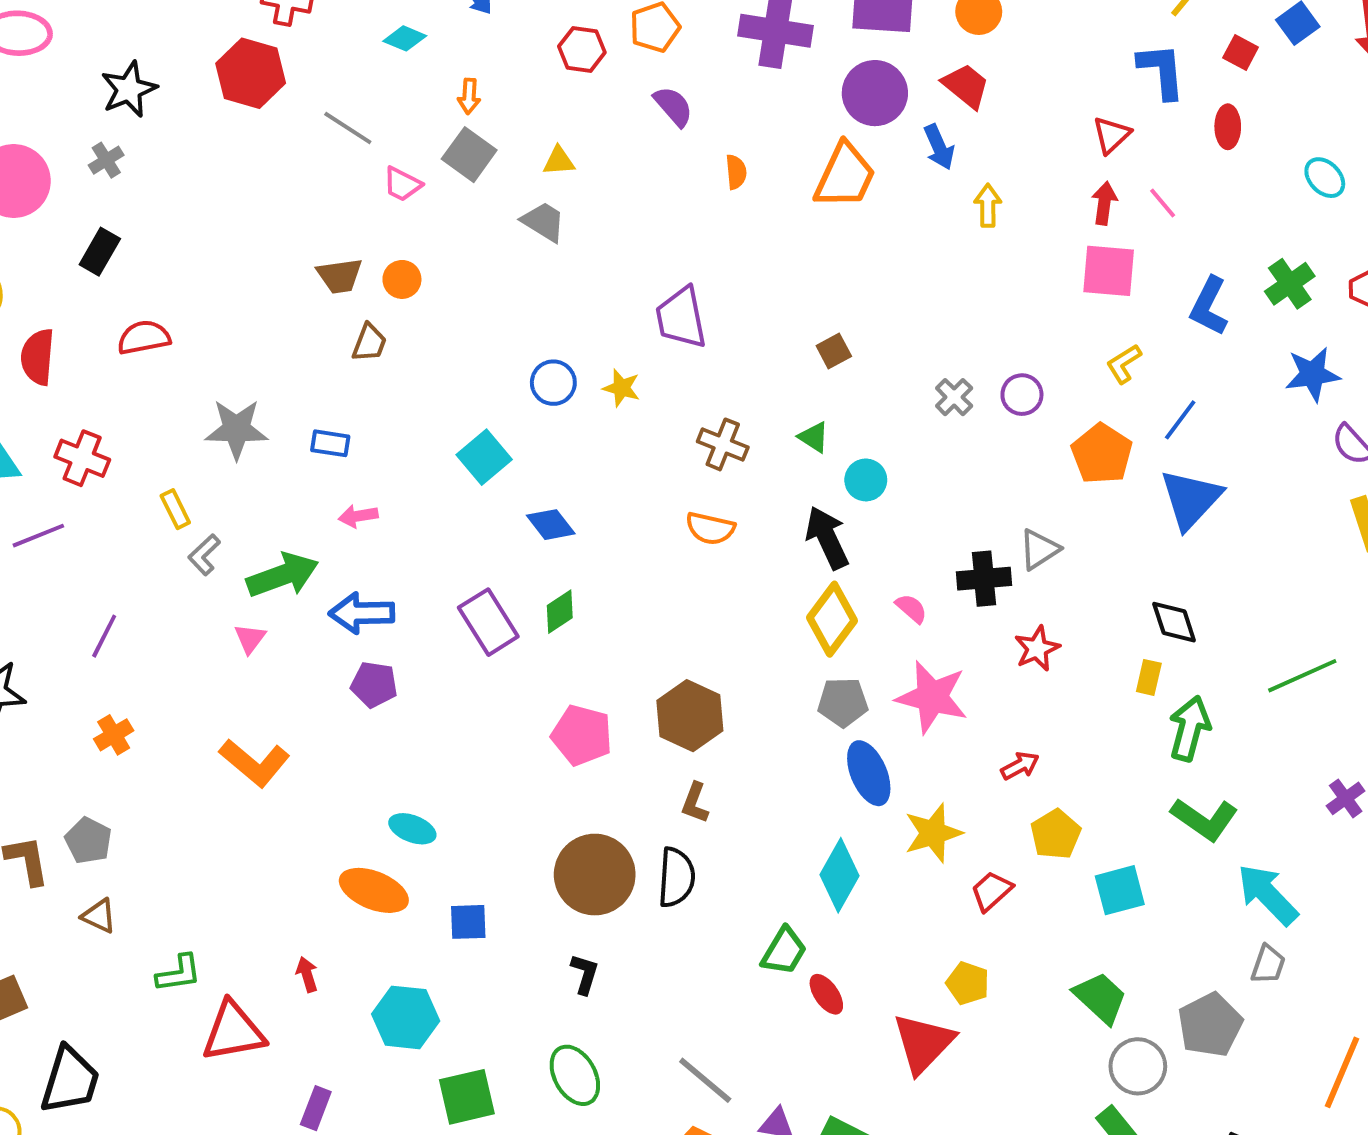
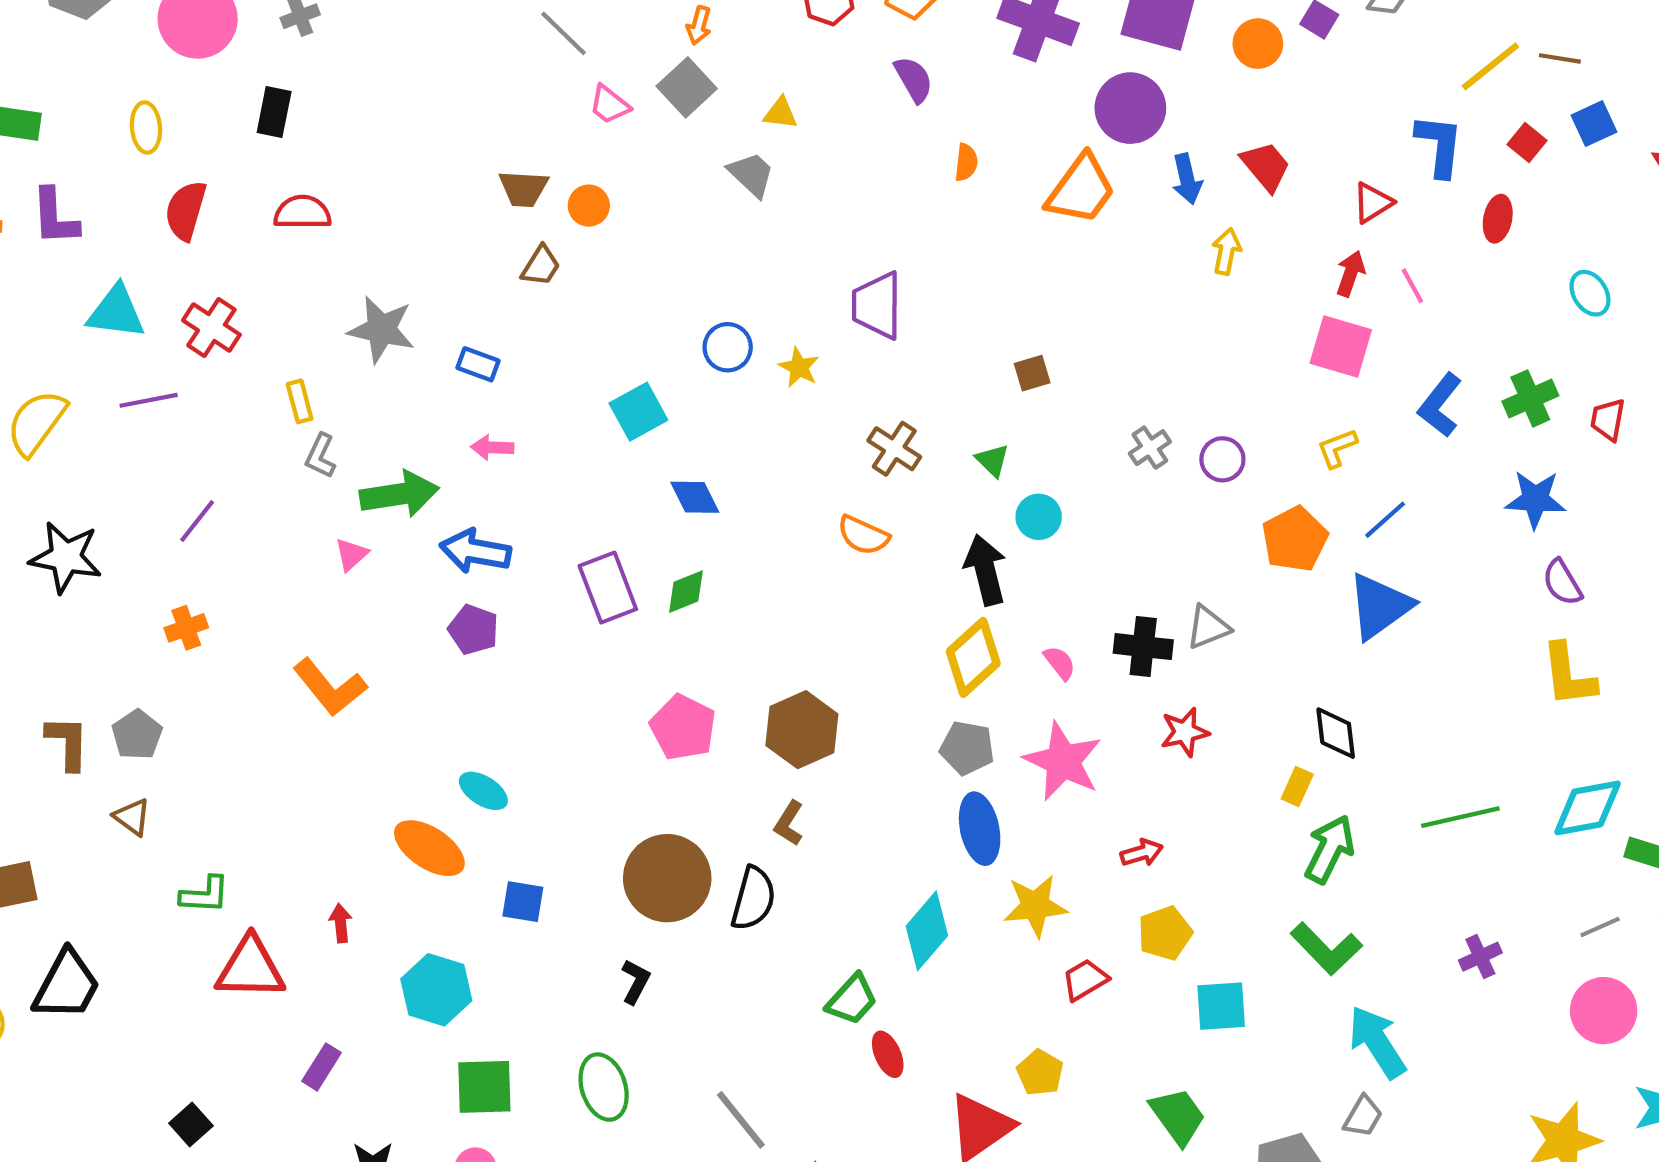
red trapezoid: (966, 86) -> (1266, 166), moved
black rectangle: (100, 252) -> (274, 112), turned -30
gray L-shape: (204, 555) -> (321, 456), turned -33

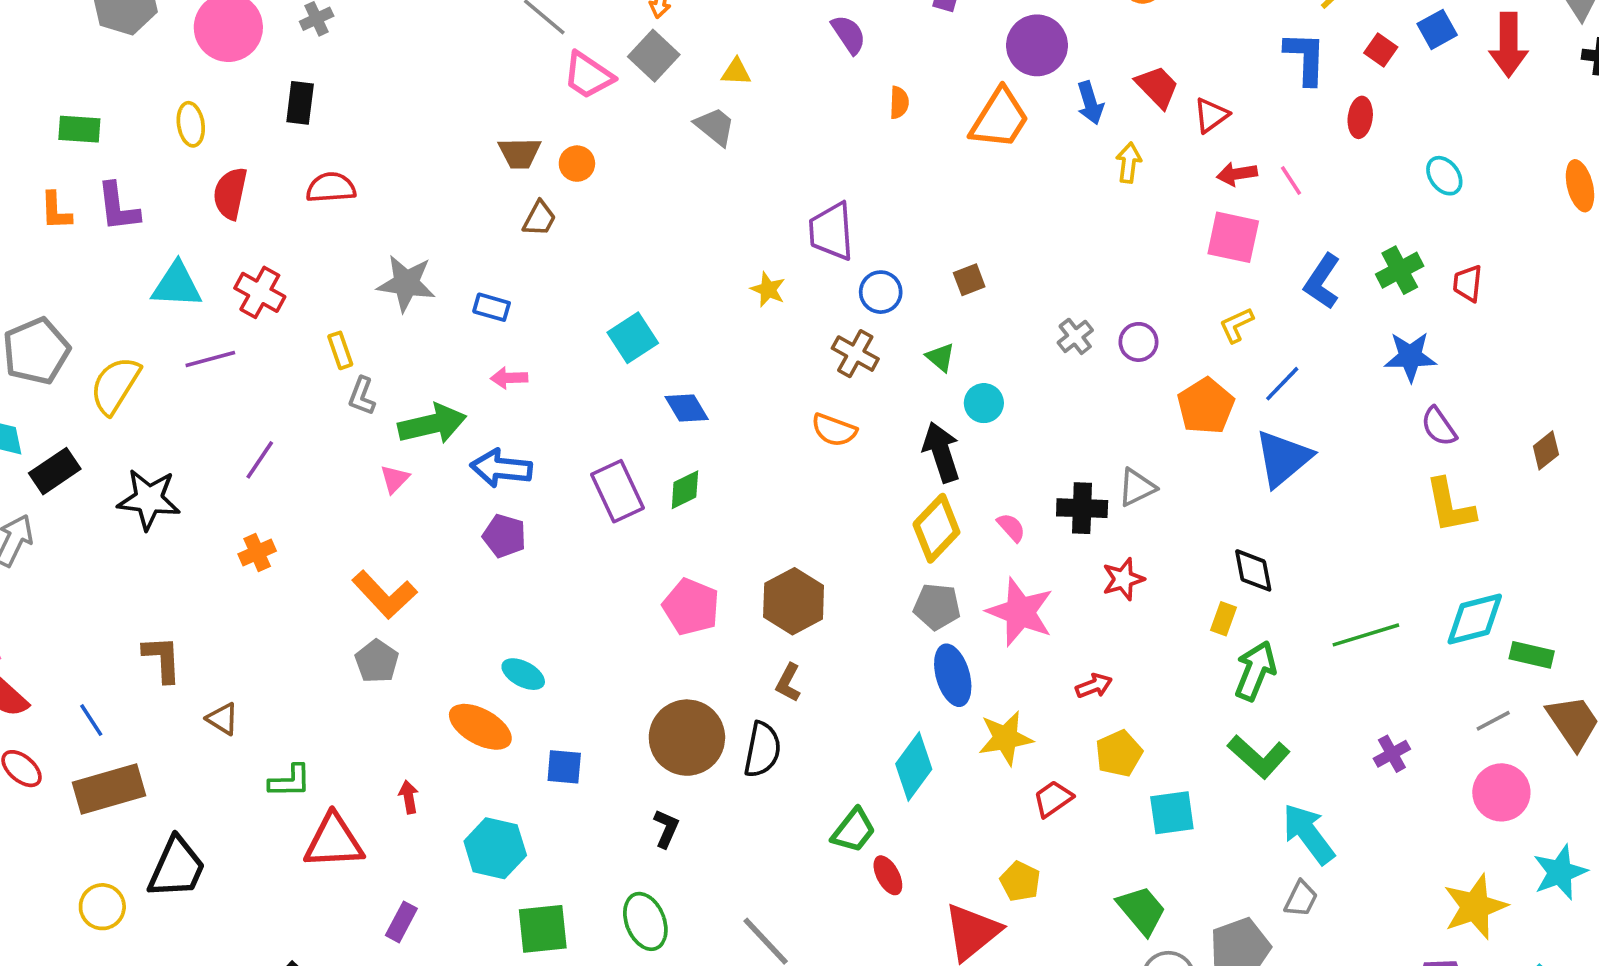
pink trapezoid: (609, 105) -> (588, 75), size x1.4
red triangle: (1373, 203) -> (1211, 115), moved
red arrow: (1350, 274) -> (1237, 174), turned -114
blue circle: (728, 347) -> (881, 292), moved
gray pentagon: (137, 735) -> (377, 661), moved

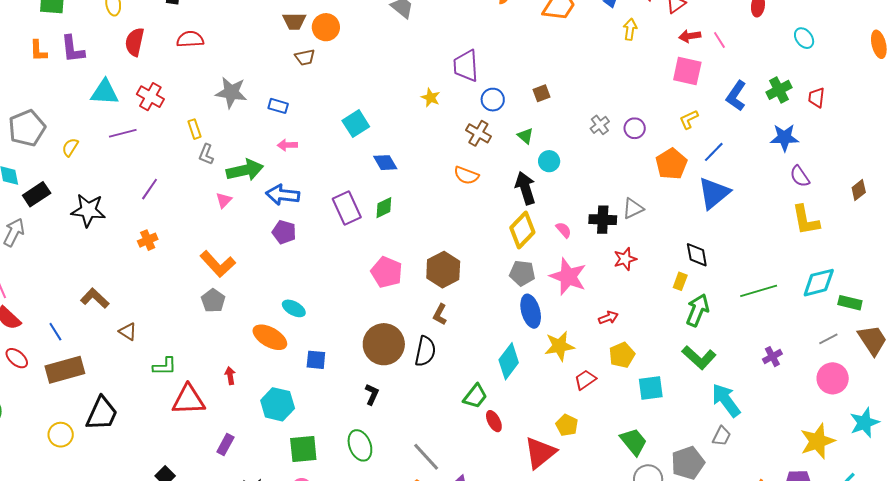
orange circle: (577, 164) -> (326, 27), size x1.4
brown trapezoid: (539, 219) -> (305, 57), turned 50
yellow semicircle: (115, 385) -> (70, 147), size x0.6
brown L-shape: (162, 659) -> (95, 298), turned -44

